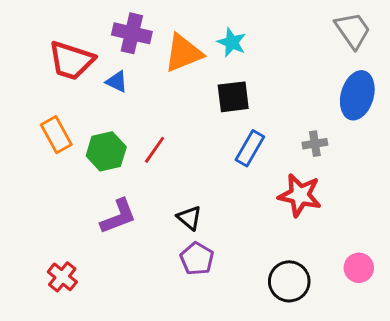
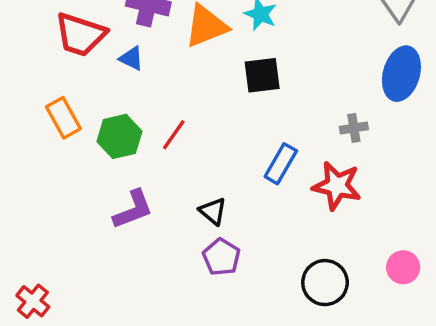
blue rectangle: (250, 148) -> (281, 164), moved
red cross: (62, 277) -> (33, 301), moved

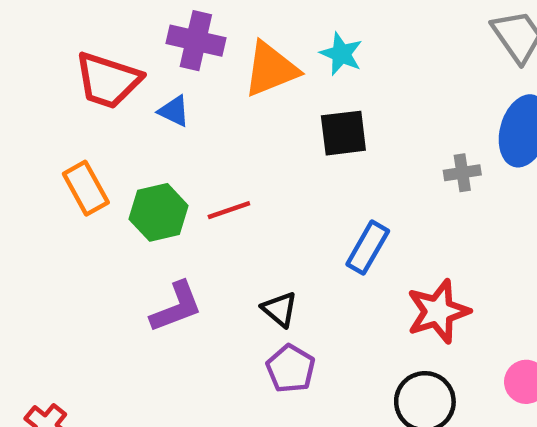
gray cross: (354, 128) -> (462, 173), moved
red line: (174, 135) -> (229, 210), turned 36
red star: (337, 186) -> (438, 311), moved, turned -30

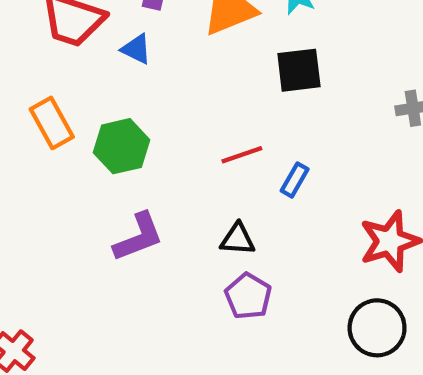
red line: (229, 210) -> (242, 155), moved
blue rectangle: (368, 248) -> (295, 180), moved, size x0.7
black triangle: (280, 309) -> (238, 239), turned -36

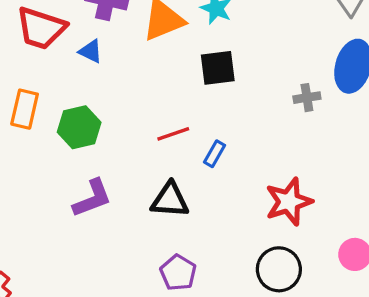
orange rectangle: (52, 123) -> (25, 109), turned 42
black triangle: (238, 239) -> (170, 200), size x1.4
purple pentagon: (248, 296) -> (178, 273), moved

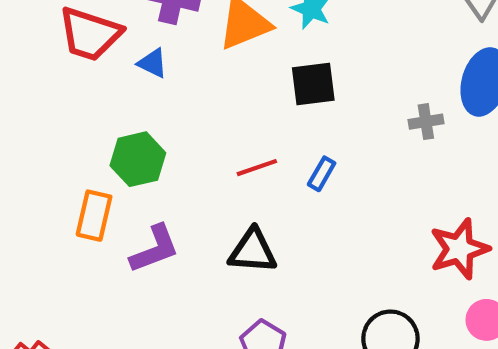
orange rectangle: (25, 109) -> (94, 216), moved
blue rectangle: (214, 154) -> (322, 174), moved
red star: (289, 202) -> (459, 249), moved

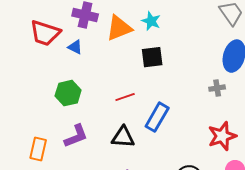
gray cross: (426, 122) -> (217, 88), moved
blue rectangle: (322, 174) -> (157, 117), moved, size x1.8
orange rectangle: (94, 216) -> (38, 149), moved

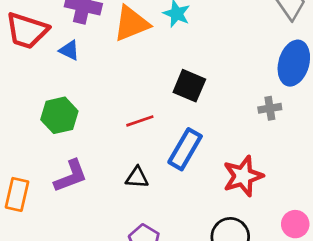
black square: (152, 57) -> (189, 86), moved, turned 30
red star: (222, 136) -> (243, 176), moved
black triangle: (123, 137) -> (137, 177), size x0.7

